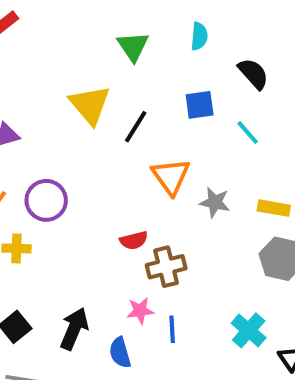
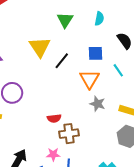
orange triangle: (171, 176) -> (89, 79), moved

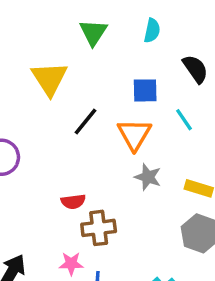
black line: (62, 61) -> (85, 121), moved

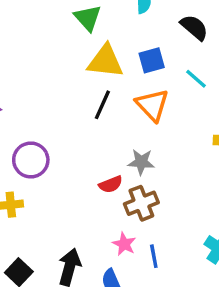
yellow triangle: (49, 79) -> (105, 61), moved, turned -36
gray star: (148, 177) -> (141, 162), moved
pink star: (71, 264) -> (124, 244), turned -30

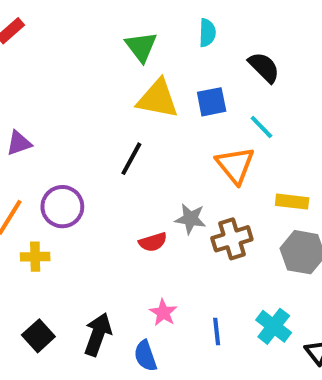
black line: (102, 105) -> (131, 159), moved
orange triangle: (152, 105) -> (235, 165), moved
brown cross: (141, 203) -> (232, 239), moved
blue line: (154, 256) -> (217, 331), moved

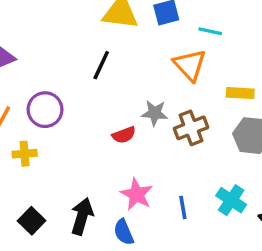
cyan line: (261, 127) -> (210, 31), turned -30
pink star: (163, 313) -> (137, 194), size x1.4

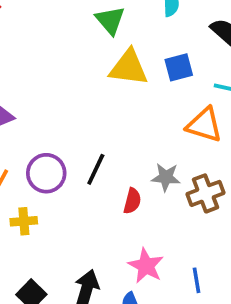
black line: (101, 65) -> (96, 169), moved
orange triangle: (190, 65) -> (204, 125), turned -30
red semicircle: (124, 135) -> (132, 201), turned -55

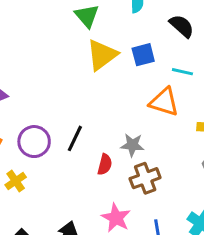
yellow triangle: (129, 68) -> (102, 55), turned -44
brown cross: (206, 193) -> (145, 178), moved
yellow cross: (24, 221) -> (16, 181), turned -30

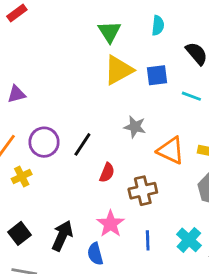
orange triangle: (164, 102) -> (171, 151), moved
gray star: (132, 145) -> (135, 127), moved

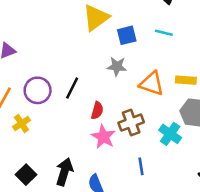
blue square: (157, 75) -> (127, 35), moved
pink star: (110, 224) -> (103, 137), moved
cyan cross: (189, 240) -> (170, 134), moved

